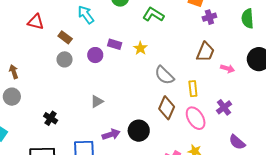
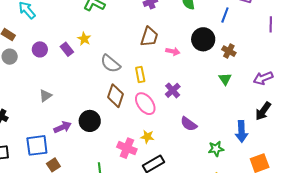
purple rectangle: (115, 44) -> (67, 49), moved, turned 40

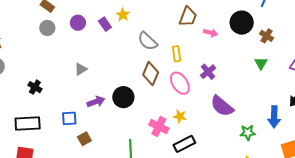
purple semicircle: (189, 124) -> (222, 106), size x1.4
blue square: (37, 145) -> (69, 118), size x0.7

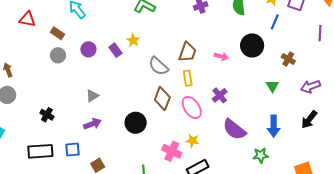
brown trapezoid: (188, 17) -> (187, 52), moved
brown cross: (267, 36) -> (288, 59), moved
purple arrow: (96, 102) -> (92, 124), moved
blue arrow: (274, 117) -> (274, 126), moved
blue square: (69, 118) -> (73, 150), moved

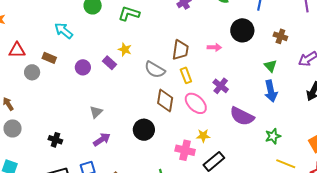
gray circle: (58, 55) -> (32, 72), moved
blue arrow: (274, 126) -> (271, 91), moved

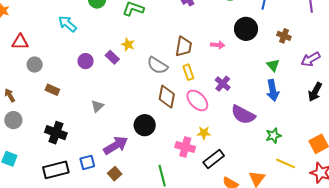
brown rectangle: (49, 58) -> (52, 90), moved
purple arrow: (102, 139) -> (116, 145), moved, size x1.4
black cross: (55, 140) -> (56, 133), size x1.5

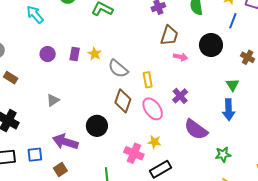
yellow star: (128, 44) -> (95, 54), moved
brown trapezoid: (184, 47) -> (169, 35), moved
purple rectangle: (112, 57) -> (75, 54), turned 48
purple arrow: (116, 145) -> (65, 142), turned -140

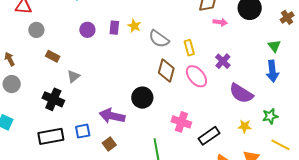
brown cross: (248, 57) -> (287, 17), turned 32
gray triangle: (53, 100) -> (73, 76), moved
yellow star: (154, 142) -> (245, 126), moved

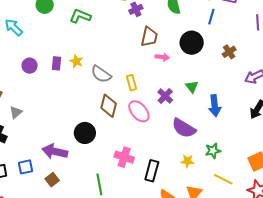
green triangle: (274, 46) -> (192, 87), moved
black rectangle: (209, 136) -> (152, 171), turned -40

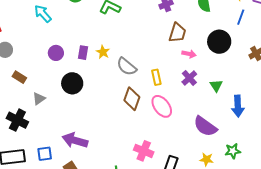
purple cross: (165, 96) -> (189, 78), moved
black circle: (85, 133) -> (72, 83), moved

